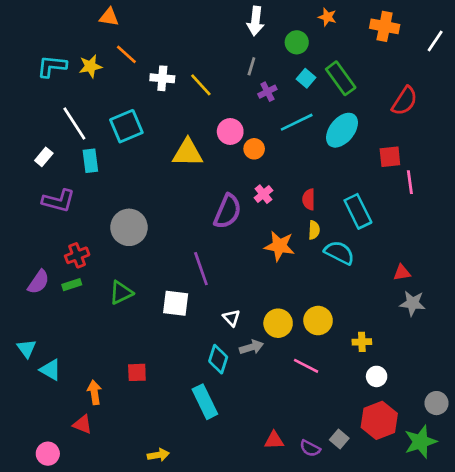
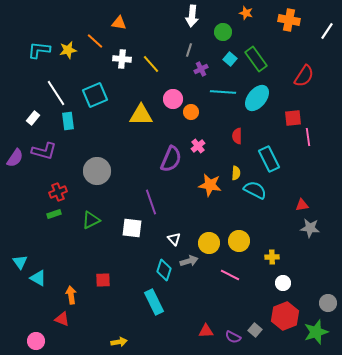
orange triangle: (109, 17) -> (119, 23), moved
cyan line: (297, 122) -> (223, 92), turned 30
red semicircle: (309, 199) -> (237, 136), moved
purple semicircle: (38, 282) -> (15, 158), moved

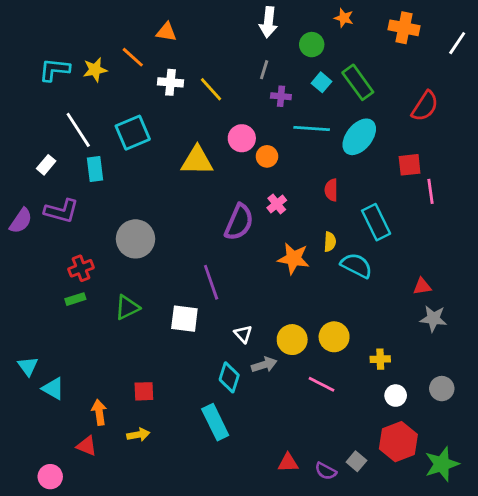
purple cross: (201, 69) -> (281, 96), turned 32
gray circle: (328, 303) -> (442, 389), moved
yellow arrow: (119, 342) -> (138, 435), moved

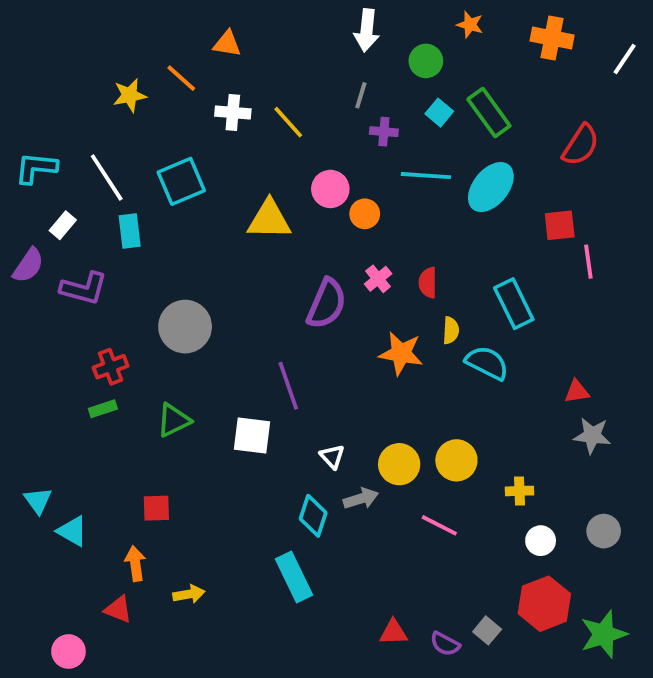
cyan L-shape: (54, 70) -> (36, 168), moved
red semicircle: (331, 190) -> (428, 283), moved
purple semicircle: (21, 221) -> (28, 265), moved
red square: (144, 391) -> (156, 508), moved

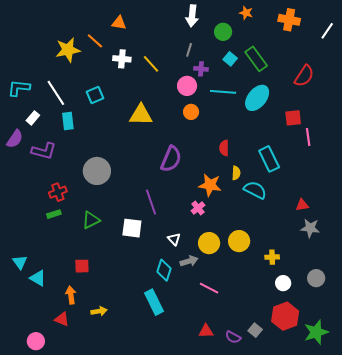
yellow star: (130, 95) -> (68, 50), size x1.4
cyan square: (181, 181) -> (95, 95), size x0.7
pink circle: (330, 189) -> (187, 86), moved
pink cross: (378, 279) -> (198, 208), moved
pink line: (439, 525) -> (209, 288), moved

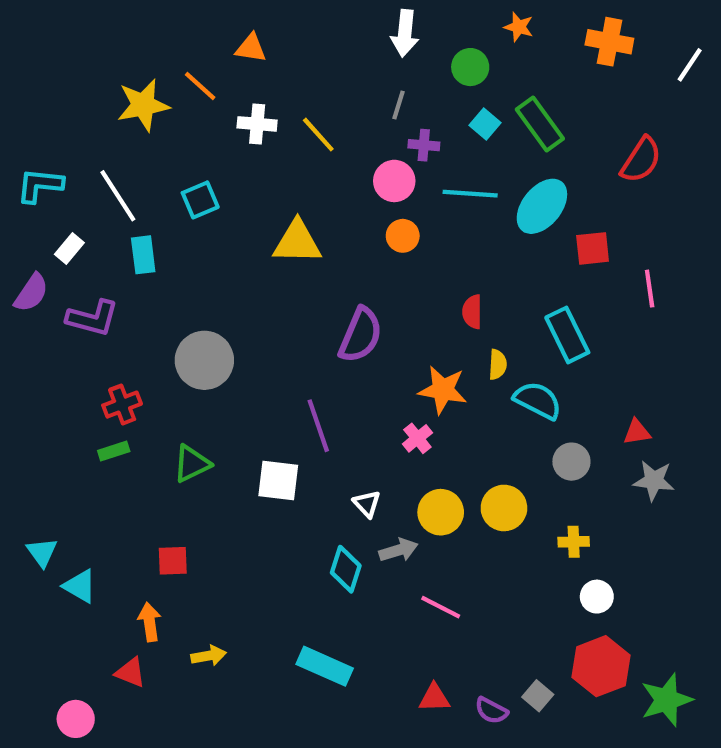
red square: (293, 118) -> (593, 248), moved
gray circle: (316, 278) -> (571, 462), moved
cyan rectangle: (154, 302) -> (325, 666), moved, turned -40

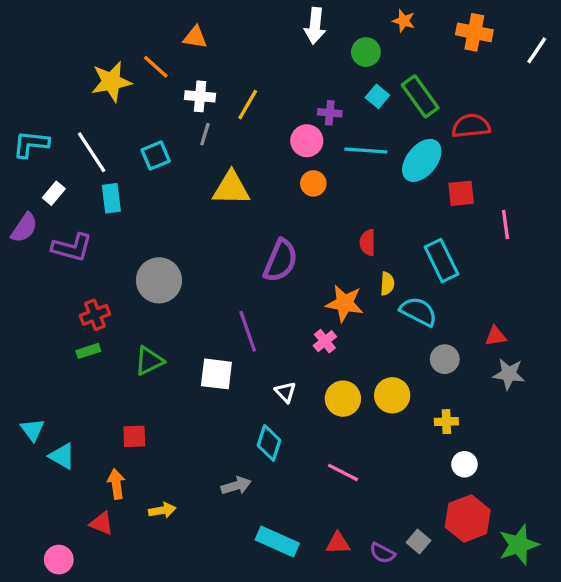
gray line: (398, 105) -> (205, 134), moved
yellow line: (318, 135) -> (248, 105), turned 72
red semicircle: (641, 160) -> (471, 126), moved, turned -129
gray arrow: (398, 550) -> (236, 486), moved
cyan rectangle: (325, 666) -> (277, 541), moved

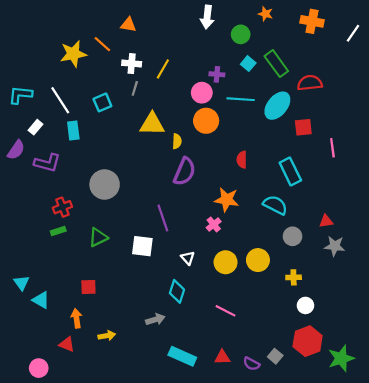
orange circle: (313, 183) -> (206, 121), size x1.5
yellow semicircle: (387, 284) -> (177, 141), moved

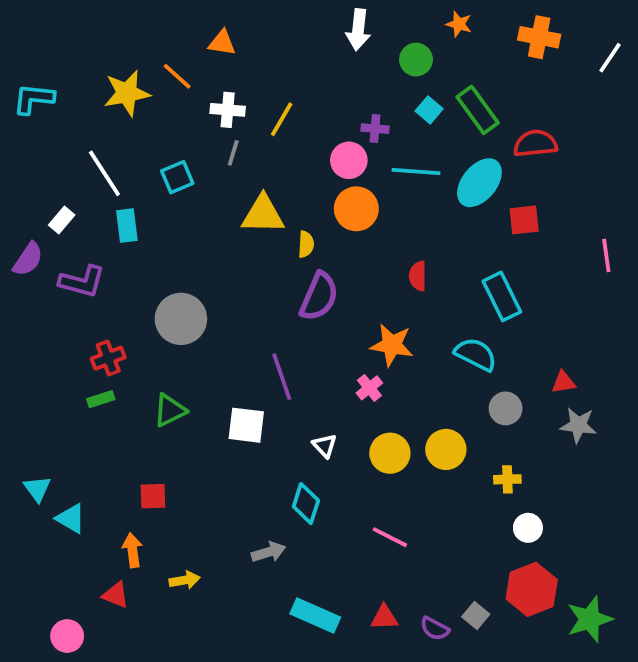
cyan L-shape: (20, 95) -> (34, 99), moved
pink line: (332, 148) -> (606, 255), moved

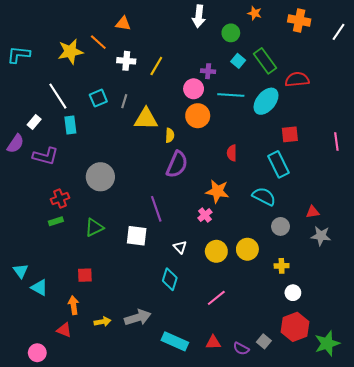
gray line: (233, 153) -> (124, 101), moved
red square: (524, 220) -> (290, 134), moved
pink line: (390, 537) -> (216, 298), turned -66
gray arrow: (269, 552) -> (138, 318), moved, size x1.4

